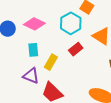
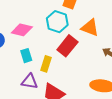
red rectangle: (76, 49) -> (67, 46), size x1.5

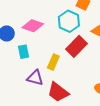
cyan rectangle: (26, 56) -> (23, 52), moved

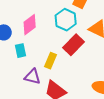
pink diamond: (33, 26) -> (30, 25), turned -55

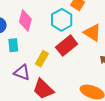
pink diamond: (30, 25) -> (25, 20), turned -45

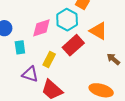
pink diamond: (25, 20) -> (41, 28), moved, turned 60

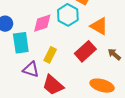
red rectangle: (73, 45) -> (85, 51), moved
cyan rectangle: (20, 47) -> (21, 43), size x1.5

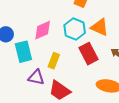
cyan hexagon: (68, 15) -> (75, 29), moved
red rectangle: (85, 51) -> (88, 54), turned -70

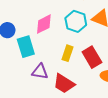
red rectangle: (88, 54) -> (92, 57), moved
yellow rectangle: (54, 61) -> (67, 53), moved

